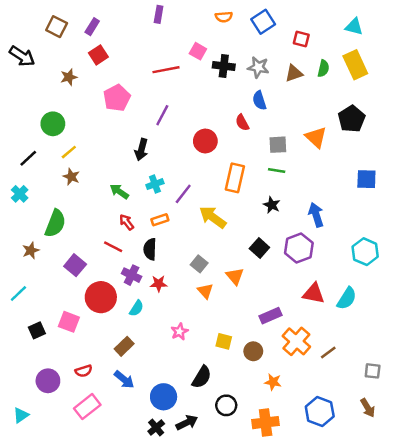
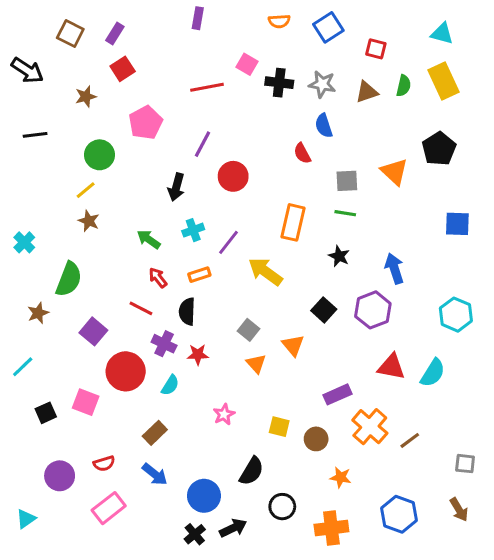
green circle: (53, 124) -> (100, 155), moved
red circle: (205, 141) -> (233, 176), moved
black line: (28, 158) -> (35, 135), moved, turned 36

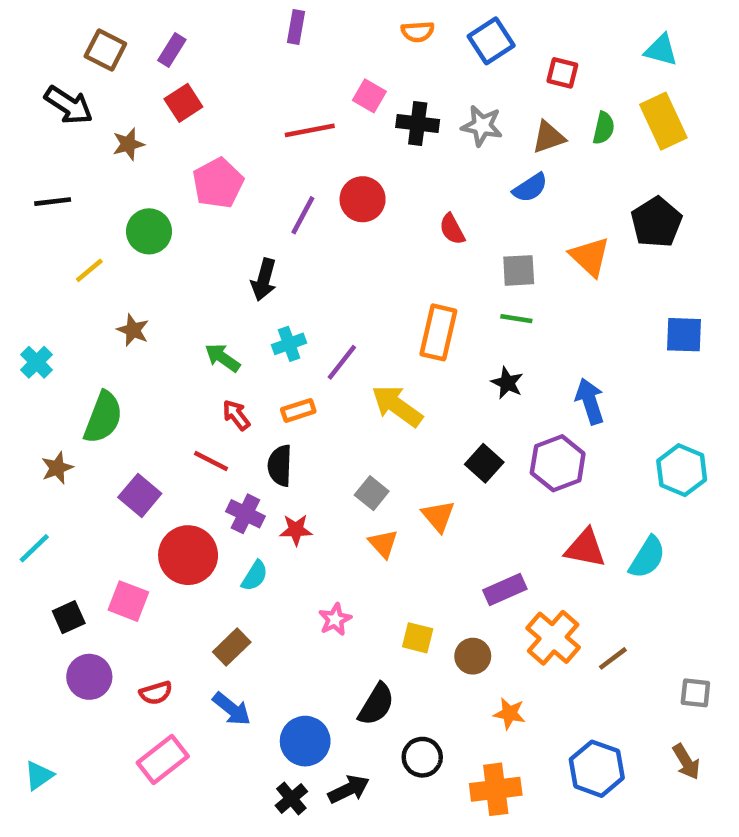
black arrow: (27, 70) -> (69, 105), moved
blue semicircle: (324, 126) -> (530, 188), moved, turned -105
red circle: (233, 176) -> (363, 199), moved
yellow line: (86, 190) -> (89, 270), moved
purple circle: (60, 476) -> (89, 677), moved

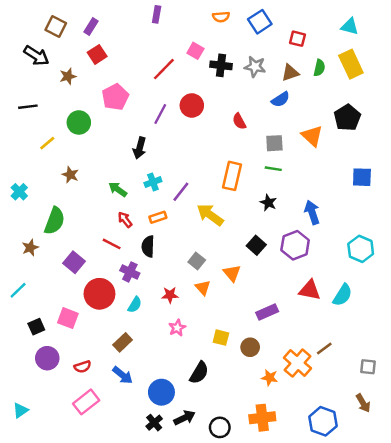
red line: (310, 130) -> (164, 69), turned -35
red star: (296, 530) -> (170, 295), moved
orange cross: (553, 638) -> (298, 363), moved
black circle: (422, 757) -> (220, 427), moved
blue hexagon: (597, 769) -> (323, 421), moved

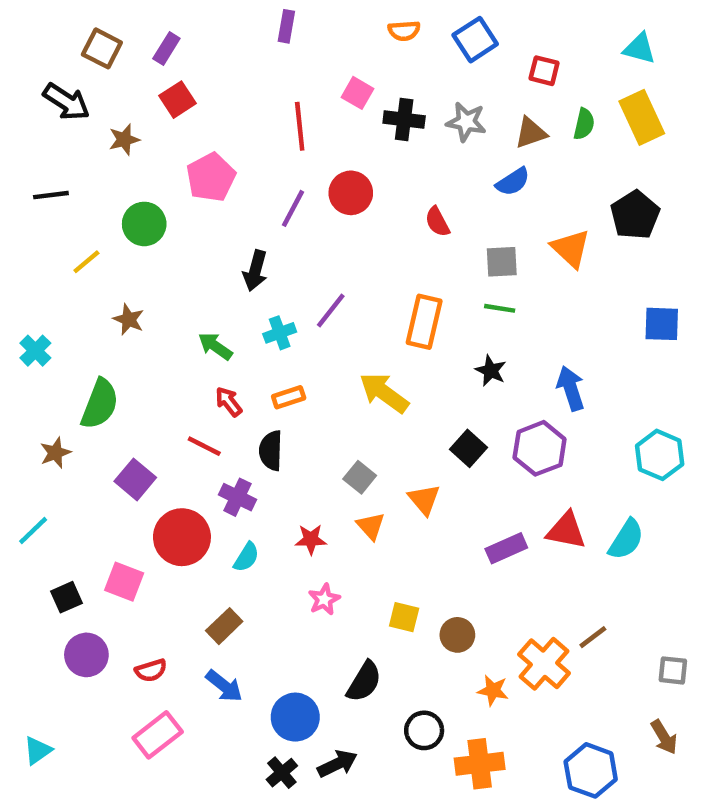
red line: (164, 69) -> (300, 126), turned -50
purple line: (181, 192) -> (331, 311), moved
purple rectangle: (267, 312) -> (506, 548), moved
black circle: (220, 427) -> (424, 730), moved

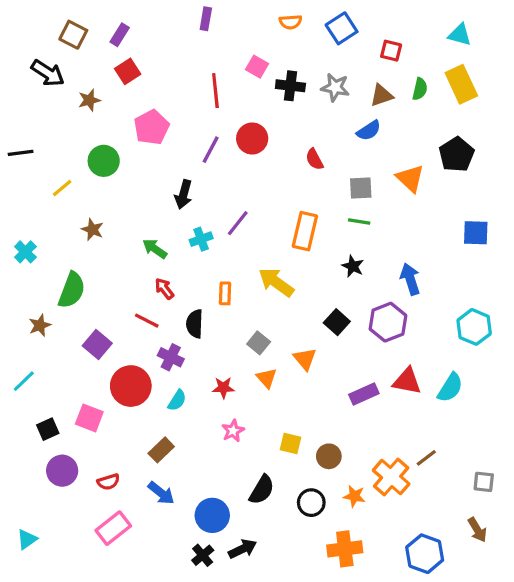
black line: (51, 195) -> (21, 153), moved
orange rectangle: (289, 397) -> (225, 293), moved, turned -70
black circle: (424, 730) -> (311, 503), moved

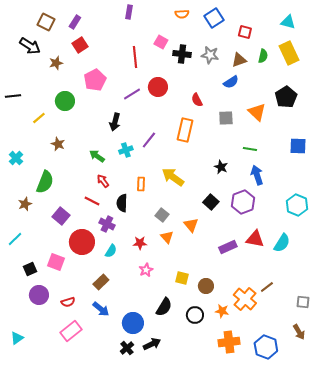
purple line: (211, 150) -> (132, 94), turned 30
green line: (359, 222) -> (250, 149), moved
orange rectangle: (305, 231) -> (185, 130), moved
orange cross: (345, 549) -> (229, 342), moved

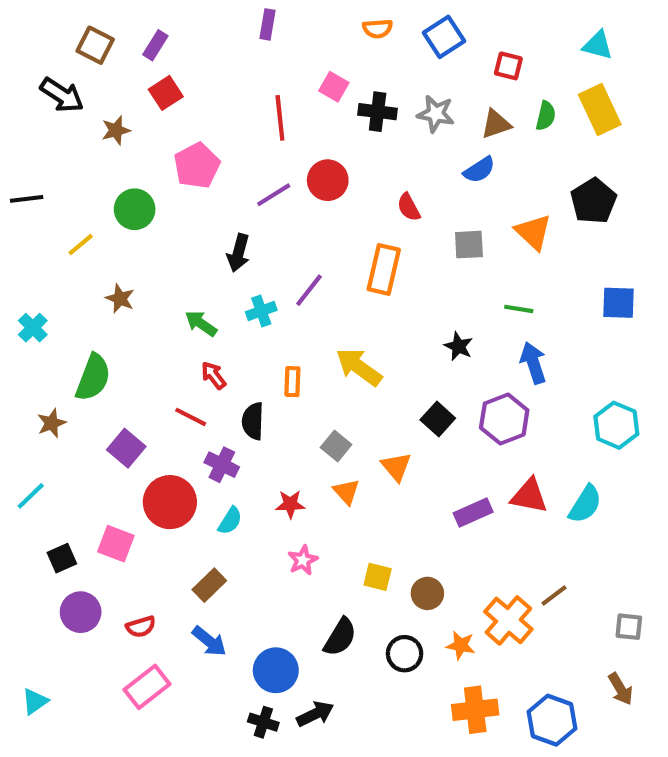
black cross: (127, 348) -> (263, 722), turned -32

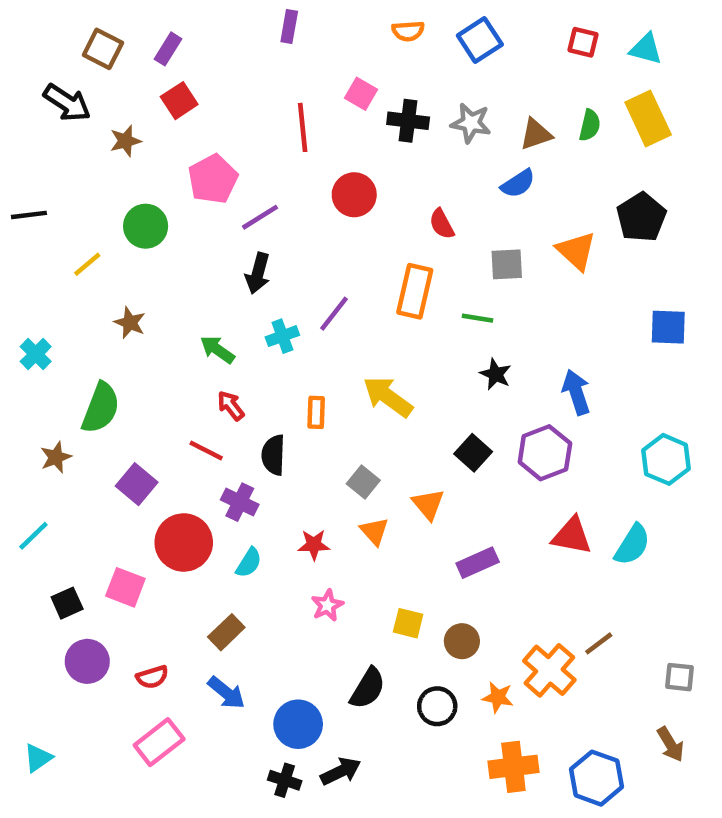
red square: (508, 66) -> (583, 42), moved
purple line: (274, 195) -> (260, 217), moved
green line: (519, 309) -> (478, 318), moved
purple rectangle: (473, 512) -> (478, 563), moved

